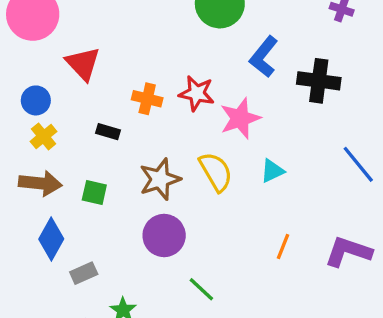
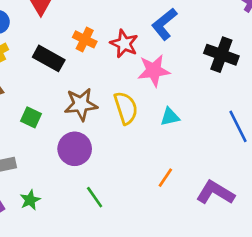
blue L-shape: (264, 57) -> (164, 24), moved
black rectangle: (108, 132) -> (49, 58), size x1.6
green square: (94, 193) -> (31, 117), moved

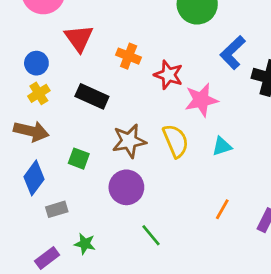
blue L-shape: (164, 24) -> (233, 53), moved
orange cross: (85, 39) -> (129, 56), moved
green star: (30, 200) -> (85, 244), turned -30

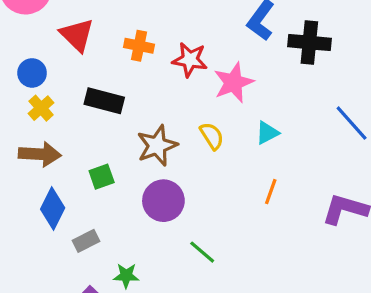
yellow semicircle: (176, 141) -> (212, 136), size x0.7
green square: (79, 159) -> (102, 177), turned -30
orange line: (222, 209) -> (271, 192), moved

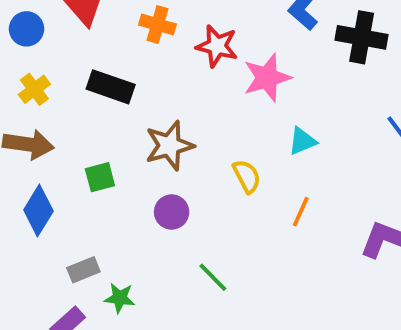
blue circle: (32, 73) -> (27, 29), moved
yellow semicircle: (212, 136) -> (247, 176), moved
purple circle: (163, 201) -> (172, 212), size x0.7
gray rectangle: (86, 241) -> (83, 270), moved

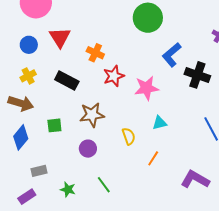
red star: (217, 46) -> (114, 76), moved, turned 30
green star: (120, 298) -> (68, 189), moved

